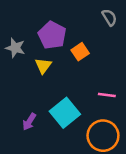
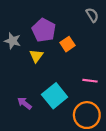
purple arrow: (29, 122) -> (24, 103), turned 96

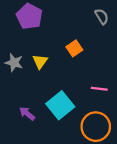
purple pentagon: (44, 30) -> (29, 16), moved
gray star: (13, 41) -> (14, 63), moved

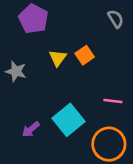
yellow triangle: (40, 61) -> (58, 58), moved
purple arrow: (27, 114) -> (31, 129), turned -77

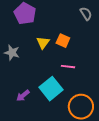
orange square: (85, 55) -> (63, 41), turned -32
pink line: (113, 101) -> (68, 67), moved

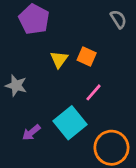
gray star: (12, 53) -> (16, 86), moved
pink line: (68, 67) -> (93, 92), turned -56

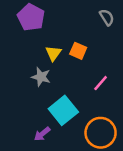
gray star: (16, 86) -> (41, 77), moved
pink line: (93, 92) -> (101, 83), moved
purple arrow: (31, 133) -> (42, 134), moved

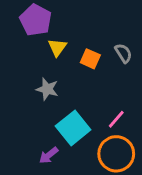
gray semicircle: (107, 17) -> (123, 53), moved
yellow triangle: (53, 53) -> (57, 47), moved
pink line: (101, 83) -> (116, 119), moved

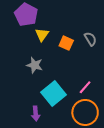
purple arrow: (49, 155) -> (36, 114), turned -56

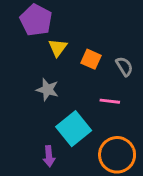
gray semicircle: (90, 39) -> (124, 66), moved
pink line: (85, 87) -> (110, 101), moved, turned 56

